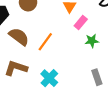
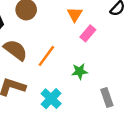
green star: (92, 41) -> (80, 71), moved

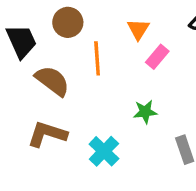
orange line: (46, 56) -> (97, 58), moved, turned -40

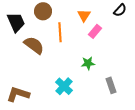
brown L-shape: (47, 134) -> (18, 94), moved

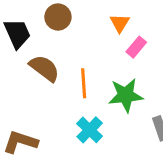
orange line: (60, 32) -> (84, 83), moved
green star: (88, 63) -> (126, 95), size x1.6

